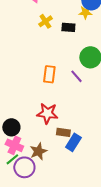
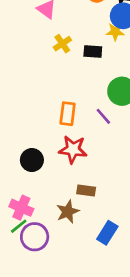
red star: (47, 113) -> (73, 149), moved
black circle: (11, 127) -> (32, 160), moved
blue rectangle: (73, 142) -> (107, 233), moved
brown star: (38, 151) -> (68, 212), moved

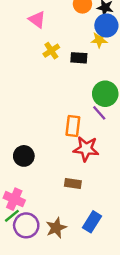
orange rectangle: (68, 114) -> (73, 126), moved
purple line: (103, 116) -> (99, 113), moved
red star: (73, 149) -> (86, 149), moved
brown star: (68, 212) -> (56, 228), moved

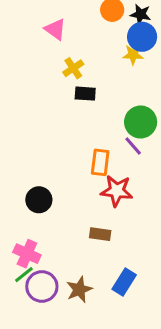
black rectangle: (79, 58) -> (85, 94), moved

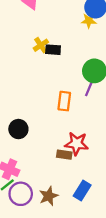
yellow cross: (73, 68) -> (41, 45), moved
purple line: (133, 146) -> (89, 89), turned 64
red star: (117, 191) -> (77, 144), moved

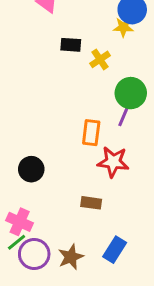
yellow cross: (41, 45) -> (100, 59), moved
black rectangle: (53, 50) -> (71, 45), moved
red star: (77, 144) -> (113, 162), moved

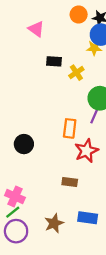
red star: (113, 162) -> (86, 151), turned -30
black circle: (31, 169) -> (24, 144), moved
blue rectangle: (115, 250) -> (88, 218), turned 66
purple circle: (34, 254) -> (16, 231), moved

